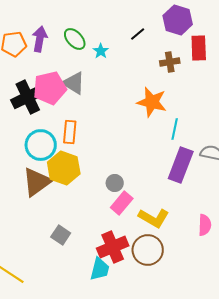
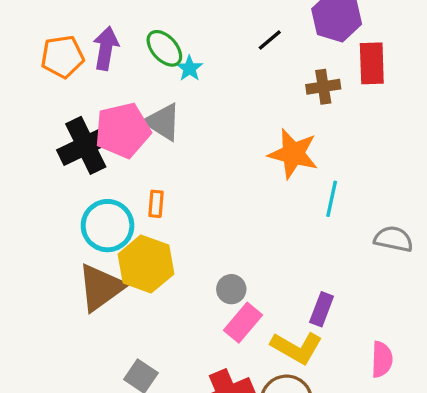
cyan star: (101, 51) -> (189, 68), moved
orange rectangle: (70, 132) -> (156, 204), size x0.7
purple rectangle: (181, 165) -> (322, 309), moved, size x0.6

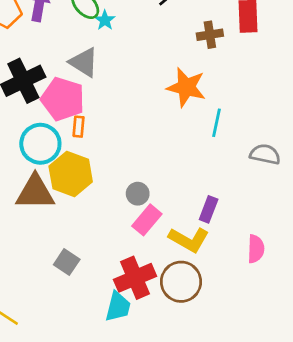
pink pentagon: (123, 130) -> (63, 99), moved, turned 30
brown triangle: (101, 287) -> (35, 192), turned 36

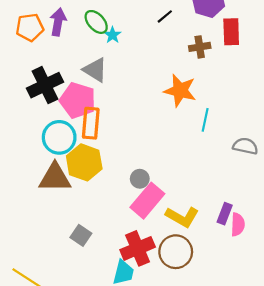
orange rectangle: (79, 127) -> (91, 123), size x1.8
purple rectangle: (209, 209) -> (225, 214), moved
pink rectangle: (147, 220) -> (147, 201), size x1.4

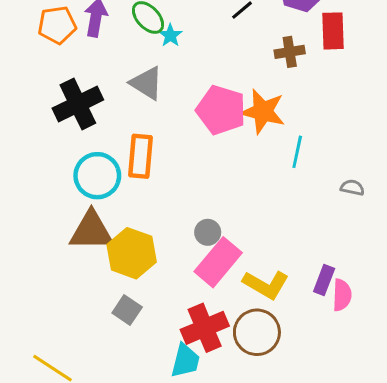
pink pentagon: (78, 100) -> (221, 110), moved
gray semicircle: (245, 146) -> (352, 188), size x0.7
yellow hexagon: (84, 162) -> (132, 253), moved

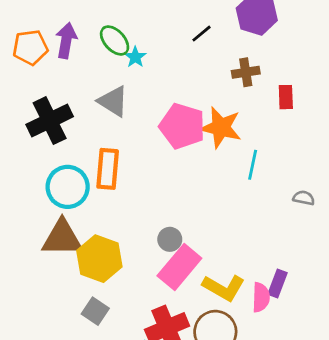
red rectangle: (333, 31) -> (286, 97), moved, size x0.7
pink semicircle: (342, 295) -> (261, 297), moved

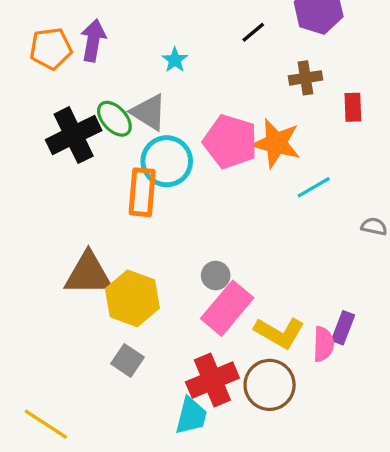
green ellipse: (115, 40) -> (114, 119), moved
cyan line: (253, 165) -> (314, 187), turned 48
cyan circle: (68, 187) -> (167, 161), moved

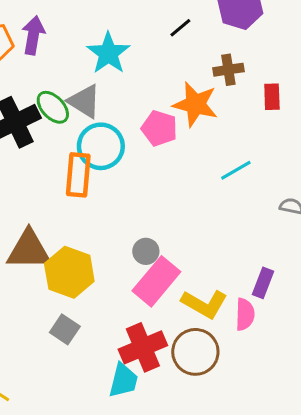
cyan star: (175, 60) -> (108, 53), size x1.8
pink pentagon: (230, 142) -> (159, 128), size x0.7
orange star: (276, 143) -> (195, 104), moved
purple rectangle: (343, 328) -> (263, 283), moved

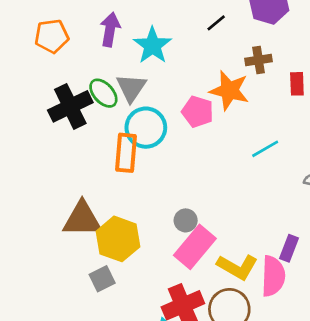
purple arrow: (33, 35) -> (110, 29), moved
gray triangle: (84, 101) -> (131, 88), turned 32
pink semicircle: (245, 314) -> (273, 276), size x1.4
gray square: (65, 329) -> (102, 279), moved, turned 30

